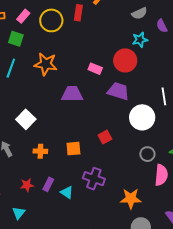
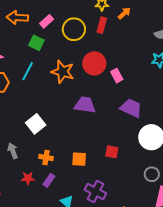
red circle: (125, 60) -> (94, 63), moved
pink rectangle: (95, 69) -> (117, 76), moved, turned 32
red square: (105, 137) -> (112, 152), turned 32
purple rectangle: (48, 184) -> (49, 180), moved
red star: (27, 185) -> (28, 178), moved

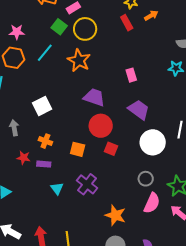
red rectangle: (102, 25) -> (127, 23), turned -56
yellow circle: (74, 29) -> (85, 29), moved
red circle: (94, 63) -> (101, 126), moved
purple rectangle: (49, 180) -> (44, 164), turned 48

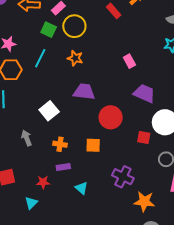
orange star: (79, 60) -> (75, 58), size x0.7
purple trapezoid: (94, 97) -> (84, 92), moved
red square: (111, 149) -> (144, 137), moved
red star: (23, 158) -> (43, 182), moved
purple cross: (87, 184) -> (123, 177), moved

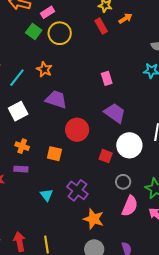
cyan line: (40, 58) -> (17, 78), moved
orange star: (75, 58) -> (44, 69), moved
cyan triangle: (81, 188) -> (46, 195), moved

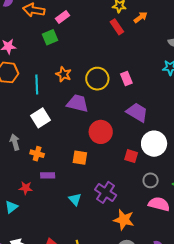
green square: (34, 31) -> (50, 37), turned 35
yellow circle: (60, 33) -> (97, 79), moved
cyan line: (17, 78) -> (37, 84), turned -36
orange cross: (22, 146) -> (37, 154), moved
pink semicircle: (130, 206) -> (159, 204), turned -95

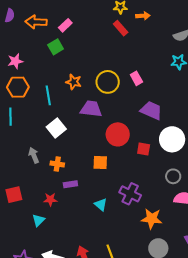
orange arrow: (141, 17) -> (143, 16), turned 40
red square: (131, 156) -> (144, 149), moved

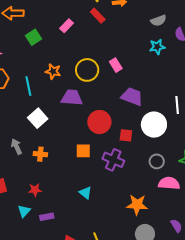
pink rectangle: (65, 25) -> (67, 26), moved
purple rectangle: (70, 184) -> (47, 217), moved
purple cross: (130, 194) -> (113, 160), moved

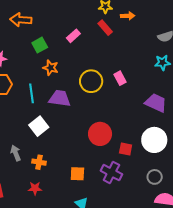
orange star: (53, 71) -> (51, 68), moved
purple trapezoid: (132, 97) -> (156, 103), moved
purple trapezoid: (72, 98) -> (60, 98), moved
orange square: (83, 151) -> (77, 174), moved
red star: (35, 190) -> (35, 188), moved

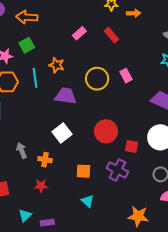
red rectangle: (105, 28) -> (111, 35), moved
green square: (40, 45) -> (27, 45), moved
cyan line: (31, 93) -> (35, 78), moved
white square: (39, 126) -> (62, 133), moved

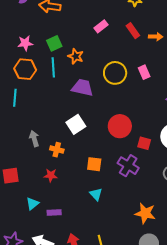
orange arrow: (134, 13) -> (156, 37), moved
green square: (27, 45) -> (54, 43), moved

